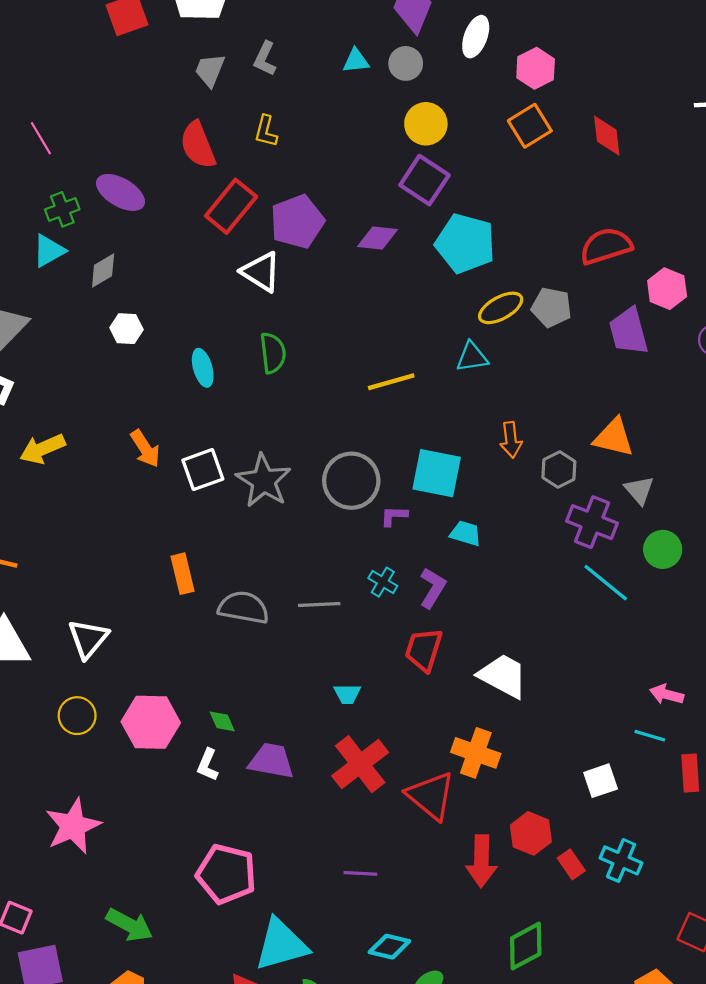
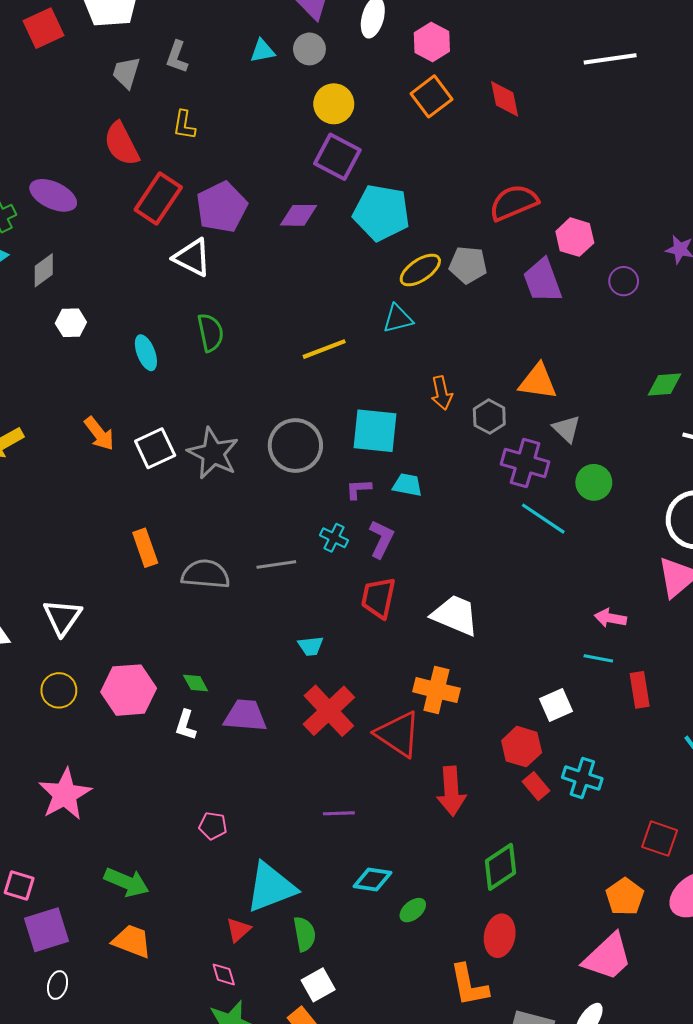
purple L-shape: (394, 516) -> (359, 489), moved
red hexagon: (531, 833) -> (522, 747), moved
pink pentagon: (226, 874) -> (213, 826), size x0.5

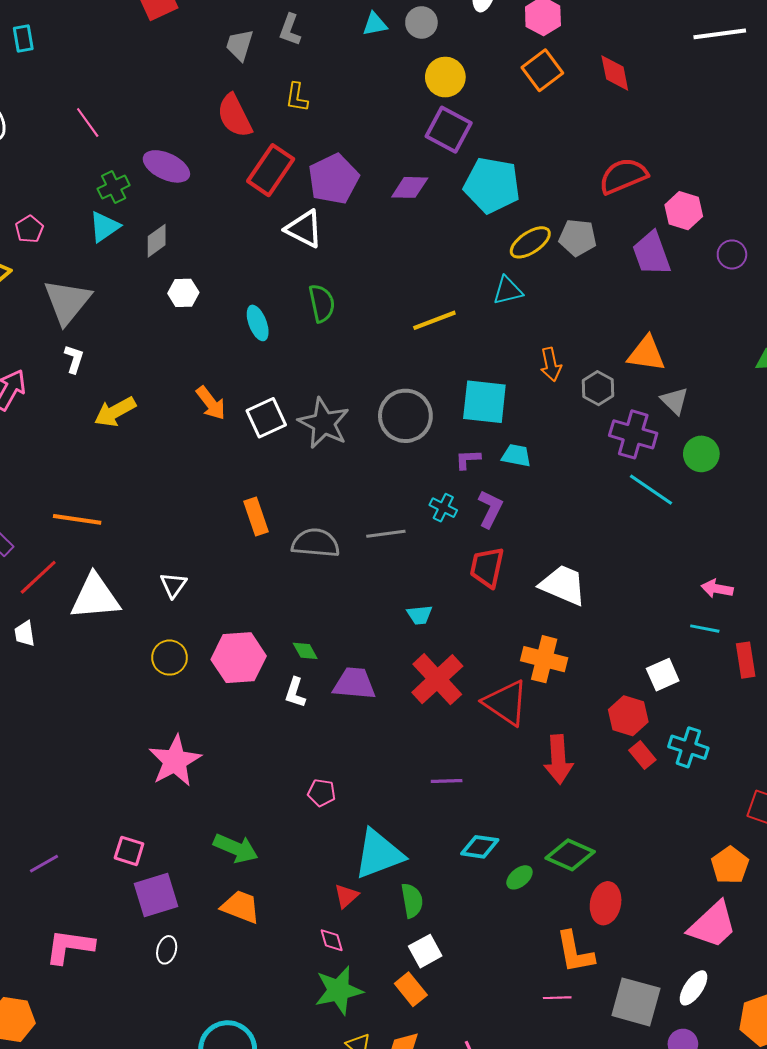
white triangle: (62, 617) -> (173, 585), size x0.7
green diamond: (500, 867) -> (570, 855), moved, turned 57

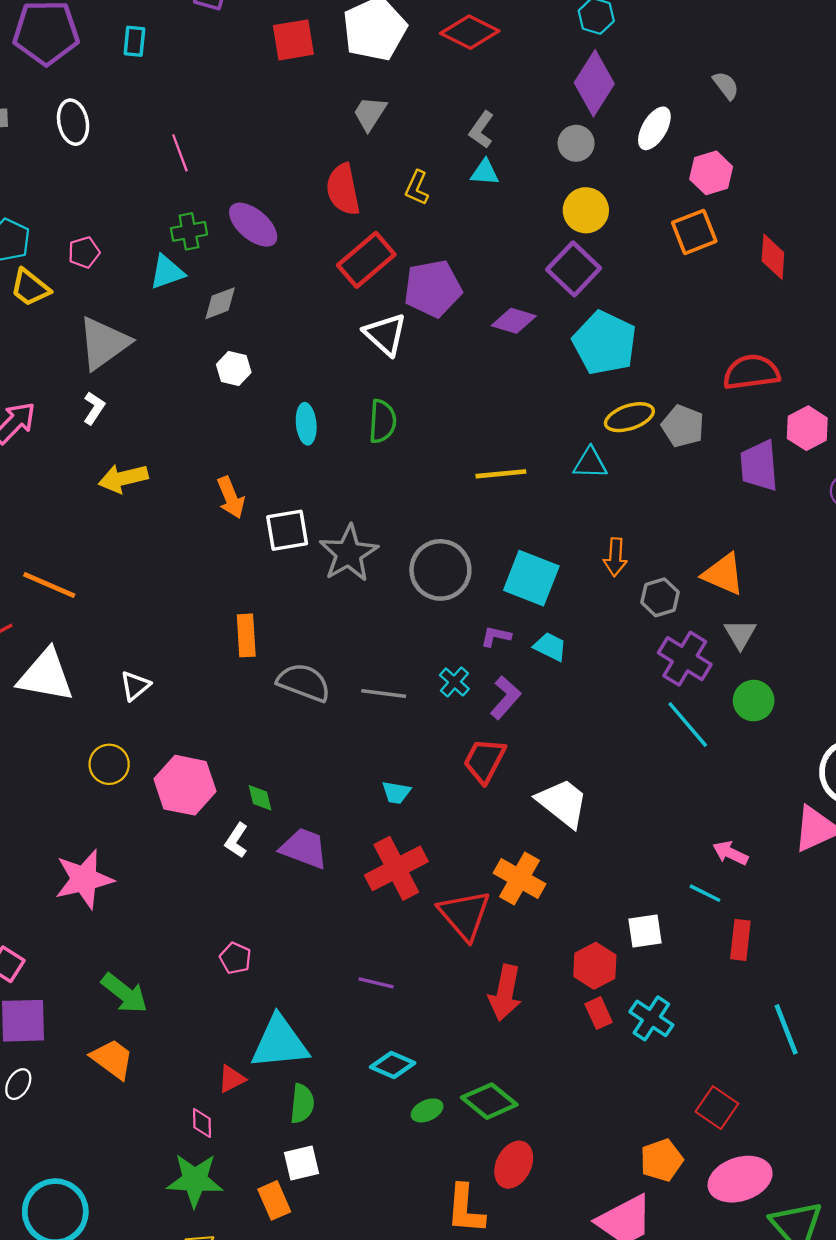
cyan triangle: (375, 24) -> (485, 172), moved
gray L-shape: (290, 30) -> (481, 130), moved

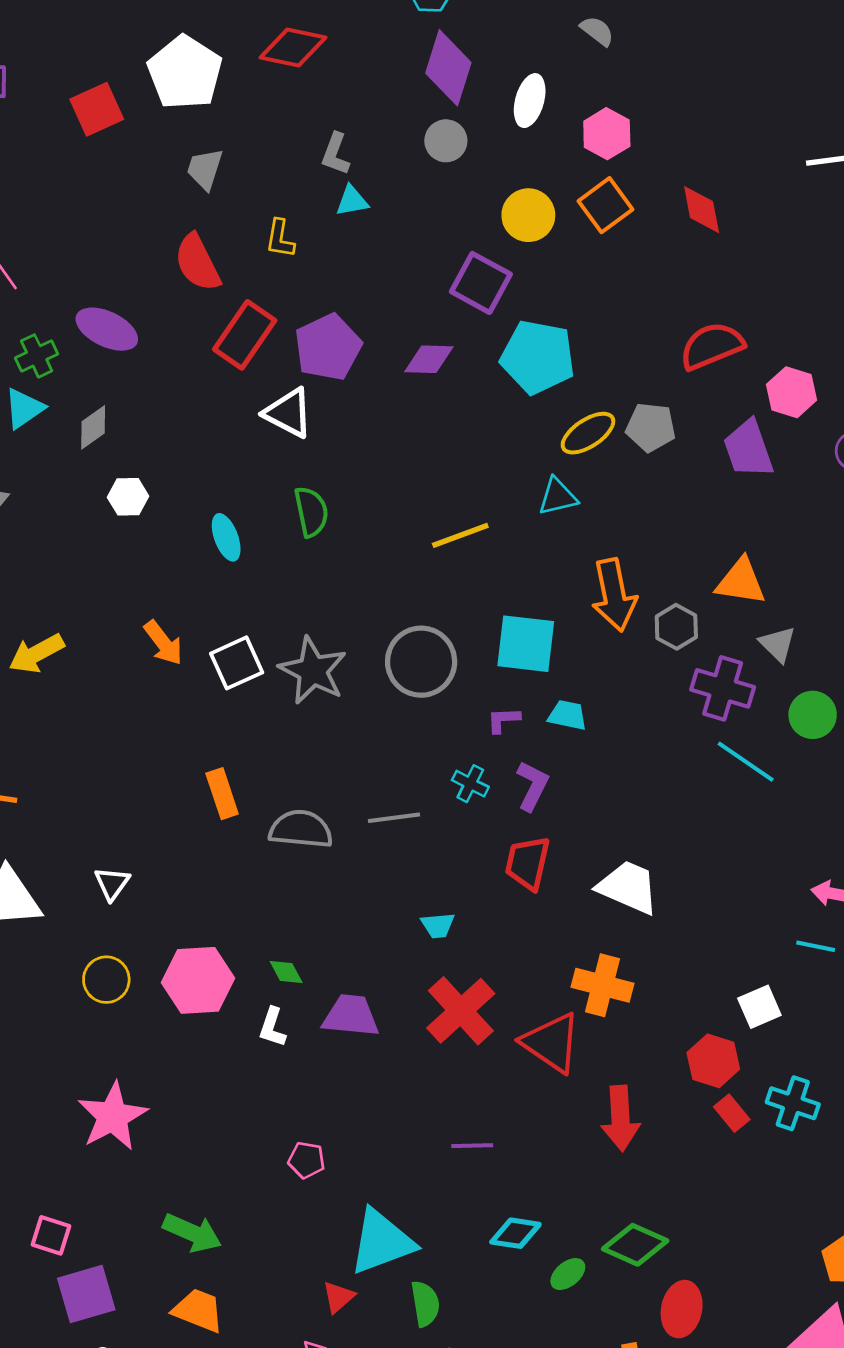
yellow circle: (586, 210) -> (528, 215), moved
orange arrow: (615, 557) -> (614, 595), size x1.6

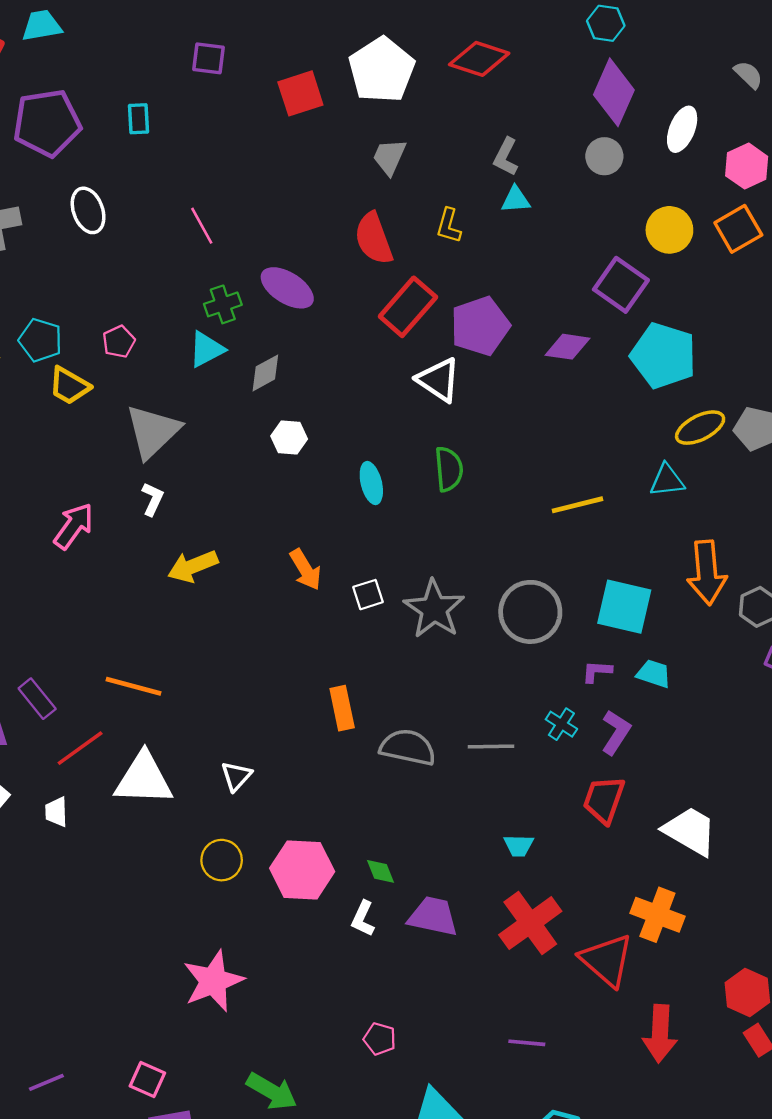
white square: (237, 663) -> (368, 595), size x0.7

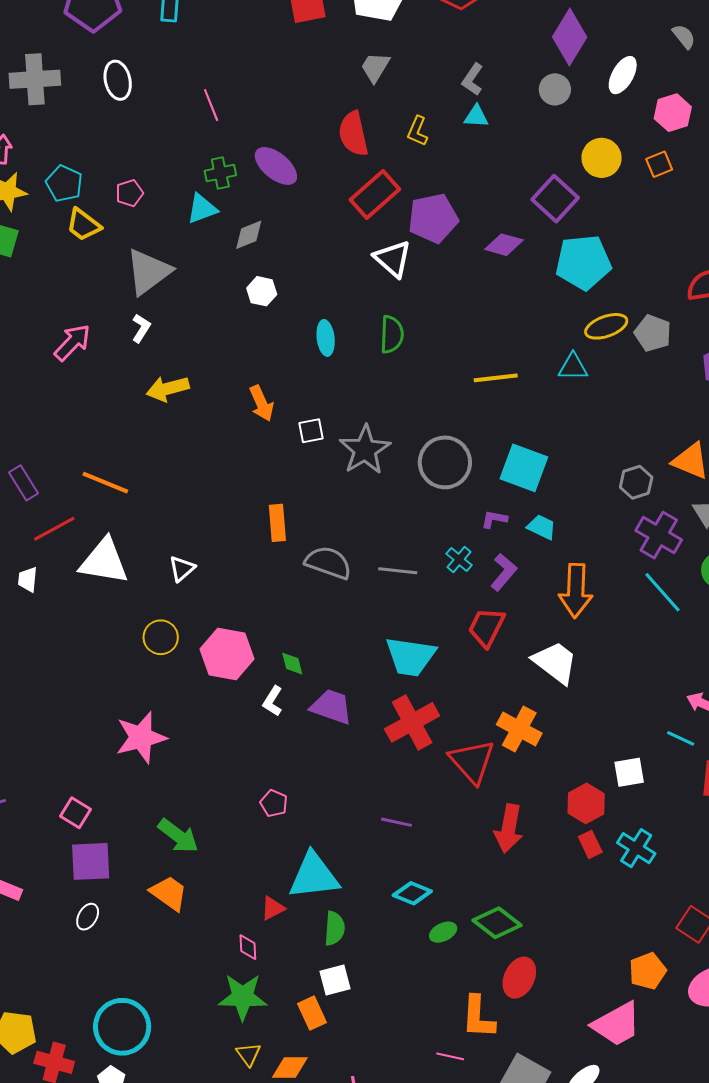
orange square: (738, 229) -> (659, 164), size x0.7
cyan pentagon: (663, 356) -> (583, 262), turned -30
orange arrow: (707, 573) -> (576, 591), moved
cyan trapezoid: (519, 846) -> (411, 657), size x2.0

